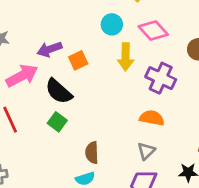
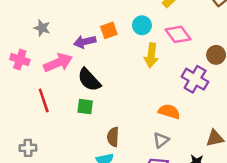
orange square: (78, 60) -> (109, 30), moved
purple cross: (161, 78) -> (195, 79), moved
green square: (57, 122) -> (85, 107), turned -35

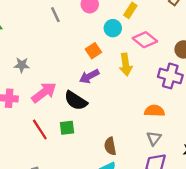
cyan circle: (142, 25) -> (113, 28), moved
orange square: (109, 30) -> (93, 51), moved
purple arrow: (85, 42) -> (89, 76), moved
green square: (85, 107) -> (67, 128), moved

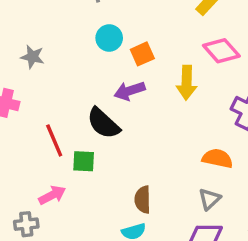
cyan circle: (113, 28) -> (109, 38), moved
pink arrow: (44, 92) -> (52, 195), moved, size x0.7
red line: (40, 129) -> (54, 140), moved

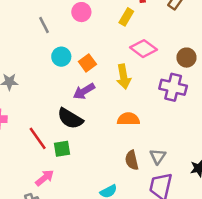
orange semicircle: (217, 158) -> (128, 119), moved
brown semicircle: (143, 200) -> (132, 160), moved

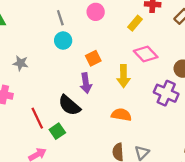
cyan circle: (61, 57) -> (63, 41), moved
purple arrow: (84, 91) -> (86, 83), turned -78
green square: (62, 149) -> (57, 131), turned -35

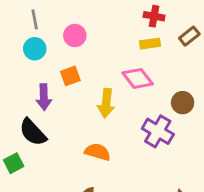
pink circle: (96, 12) -> (75, 36), moved
yellow rectangle: (135, 23) -> (150, 44), moved, turned 35
purple arrow: (86, 83) -> (44, 97), moved

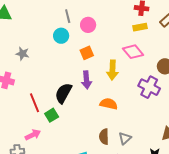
gray line: (35, 19) -> (68, 16), moved
purple arrow: (44, 97) -> (87, 80), moved
black semicircle: (33, 132) -> (63, 93), turned 75

